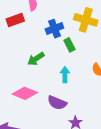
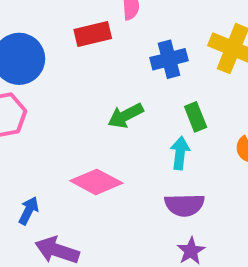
green rectangle: (69, 45) -> (196, 117), moved
purple semicircle: (57, 103) -> (184, 205), moved, turned -30

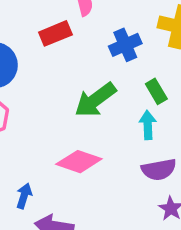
green arrow: (126, 116) -> (95, 100), size x1.4

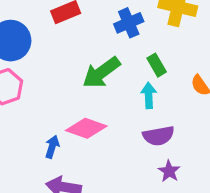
blue arrow: (24, 196) -> (52, 147), moved

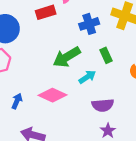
cyan arrow: (149, 95) -> (87, 77), moved, turned 54
blue arrow: (52, 147) -> (17, 101), moved

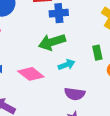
blue cross: (89, 24) -> (59, 13), moved
green rectangle: (106, 55) -> (97, 53), moved

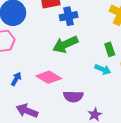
cyan arrow: (67, 65) -> (103, 69), moved, turned 49
purple semicircle: (75, 94) -> (73, 96), moved

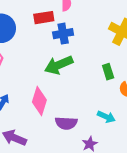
cyan arrow: (103, 69) -> (106, 117), moved
pink diamond: (49, 77) -> (39, 101), turned 75

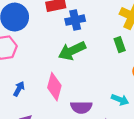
green rectangle: (108, 72) -> (120, 45), moved

